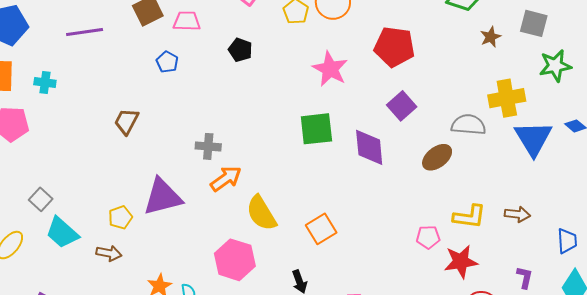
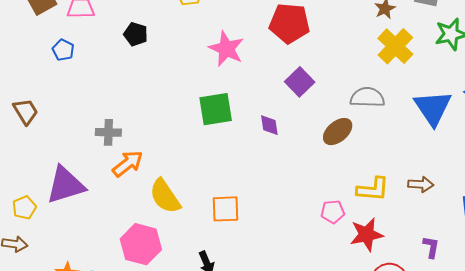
yellow cross: (507, 98) -> (395, 46), moved, turned -33
brown trapezoid: (126, 121) -> (26, 111), turned 124
purple diamond: (369, 147) -> (269, 125), size x0.6
orange square: (321, 229) -> (226, 209), turned 32

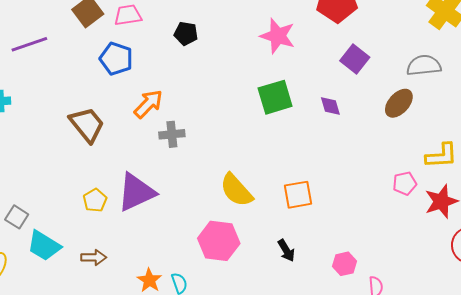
blue pentagon: (63, 50) -> (116, 59), size x1.5
brown trapezoid: (26, 111) -> (87, 125), size x1.4
orange arrow: (128, 164) -> (148, 104), moved
yellow pentagon: (24, 208) -> (95, 200), moved

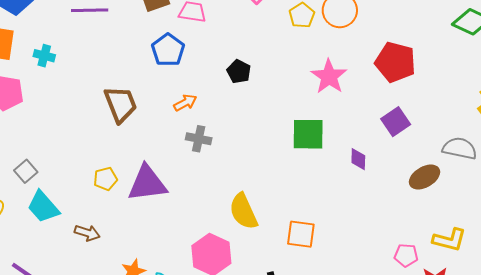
black pentagon: (186, 33) -> (239, 72), moved
orange arrow: (148, 104) -> (185, 103), size x0.7

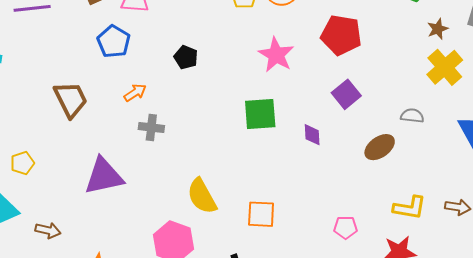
gray semicircle: (460, 148) -> (412, 116), size x0.7
yellow pentagon: (105, 179) -> (22, 163), moved
pink pentagon: (406, 255) -> (346, 227), moved

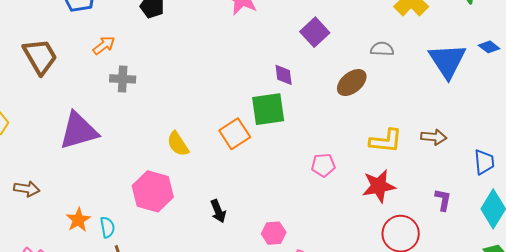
green square: (260, 114) -> (268, 109), moved
yellow semicircle: (202, 196) -> (178, 144), size x0.7
orange square: (261, 214) -> (235, 134), moved, turned -32

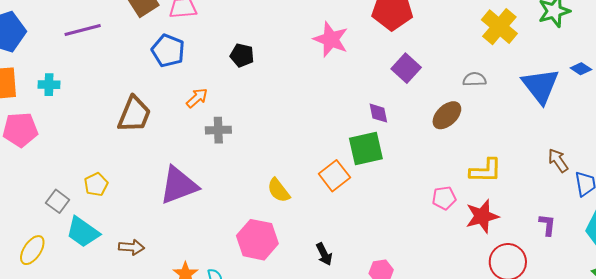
brown trapezoid: (40, 57) -> (134, 114), turned 57
brown arrow: (434, 137) -> (558, 160), moved, turned -125
pink pentagon: (323, 165) -> (444, 198), moved

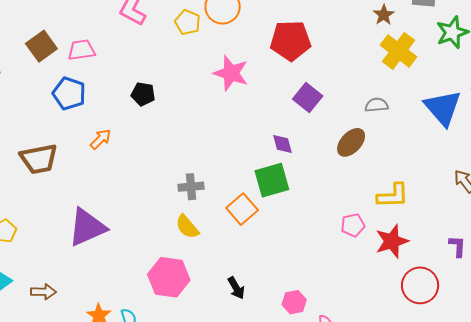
brown trapezoid: (134, 114) -> (39, 159), turned 60
gray cross: (218, 130) -> (191, 187), moved

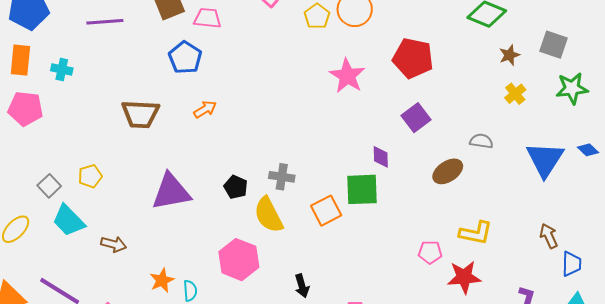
yellow cross: (398, 51) -> (515, 94), size x0.6
black pentagon: (143, 94) -> (236, 187), moved
yellow semicircle: (187, 227) -> (269, 215), size x1.4

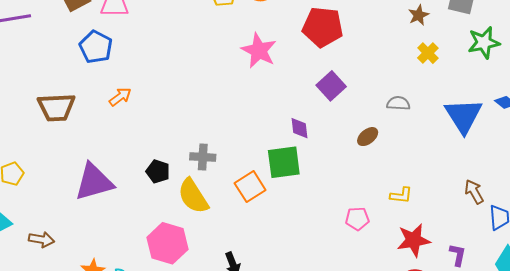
brown ellipse: (448, 171) -> (368, 137), size x0.7
yellow L-shape: (476, 233) -> (401, 195), size x0.7
red star: (464, 277) -> (414, 240), moved

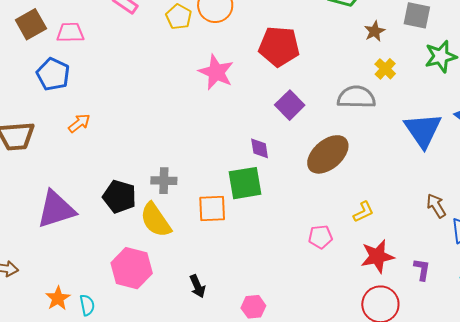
gray semicircle: (398, 103) -> (356, 97), moved, size x1.6
brown ellipse: (368, 137) -> (328, 154), size x2.0
black pentagon: (158, 171) -> (119, 197), size x1.4
orange square: (250, 187) -> (212, 209), turned 32
yellow L-shape: (401, 195) -> (363, 212), turned -30

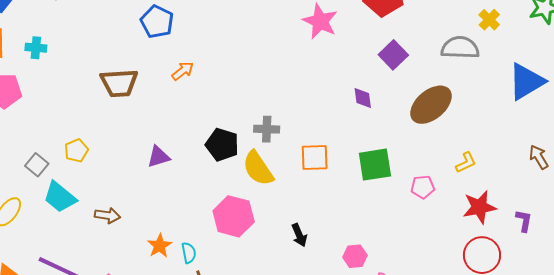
blue triangle: (423, 130) -> (526, 81), turned 33
green square: (245, 183) -> (375, 165), moved
purple triangle: (56, 209) -> (159, 157), size x0.6

